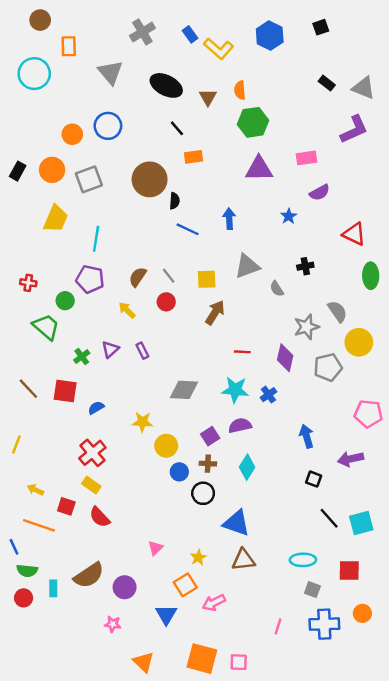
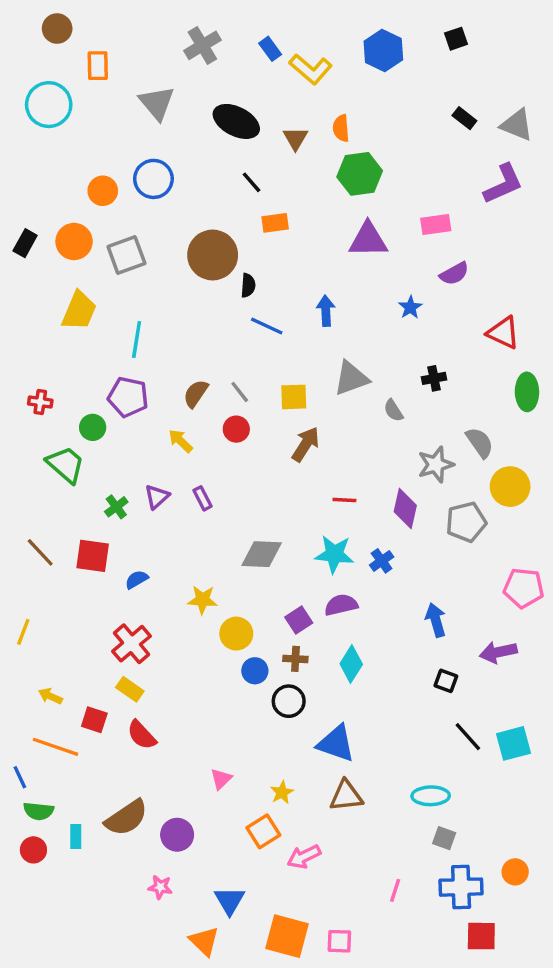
red square: (349, 571) -> (481, 936), moved
blue triangle: (166, 615) -> (230, 901), moved

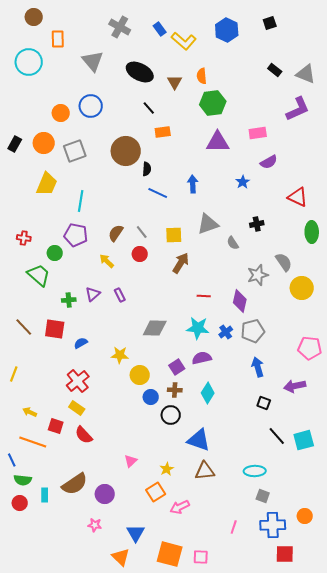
gray cross: (202, 45) -> (120, 27), turned -30
green cross: (116, 507) -> (69, 300), turned 32
gray pentagon: (466, 522) -> (253, 331), moved

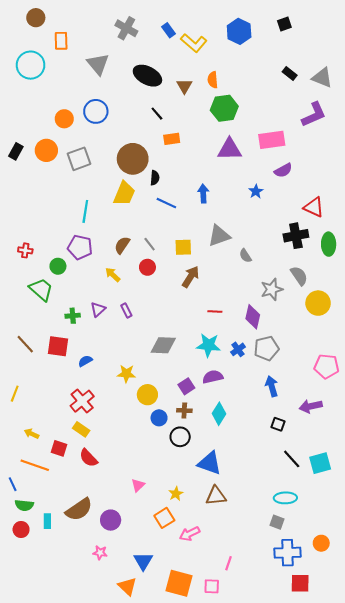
pink rectangle: (258, 133) -> (272, 140), size x1.4
yellow trapezoid: (47, 184) -> (124, 194), moved
black cross: (257, 224) -> (296, 236), moved, size x1.6
cyan ellipse: (255, 471) -> (285, 498), moved
pink line: (234, 527) -> (229, 563), moved

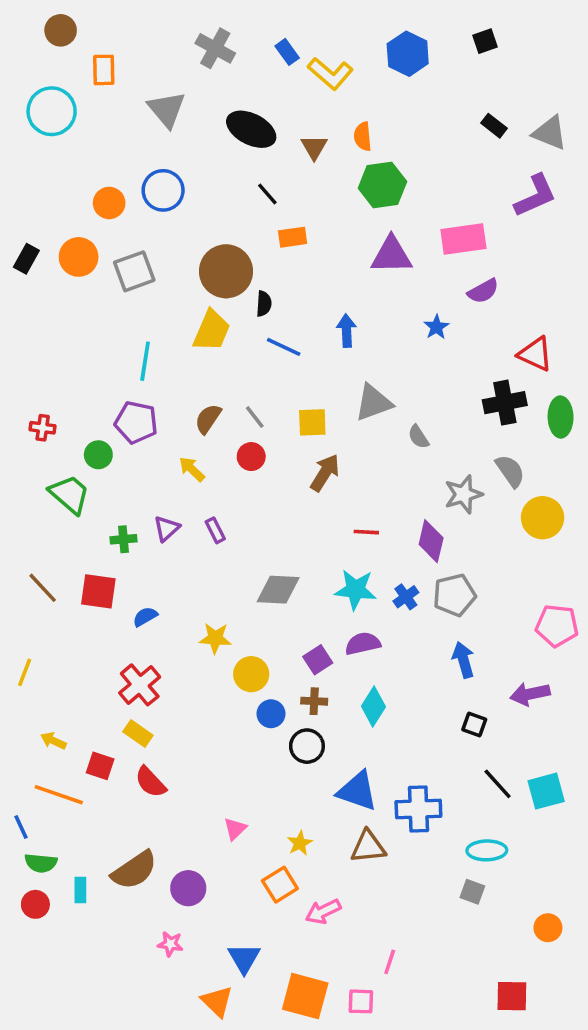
blue cross: (287, 553) -> (418, 809), moved

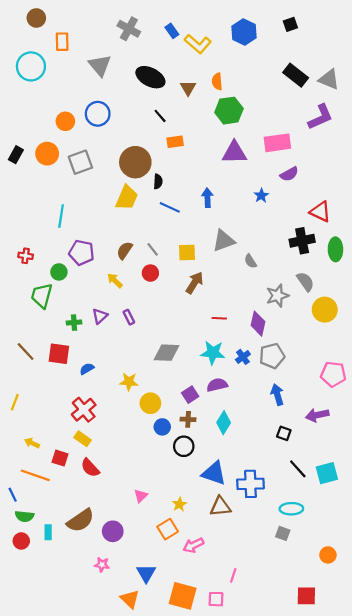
black rectangle: (494, 126) -> (296, 75), size x1.6
cyan line: (145, 361) -> (61, 216), moved
green trapezoid: (70, 494) -> (42, 296), turned -116

